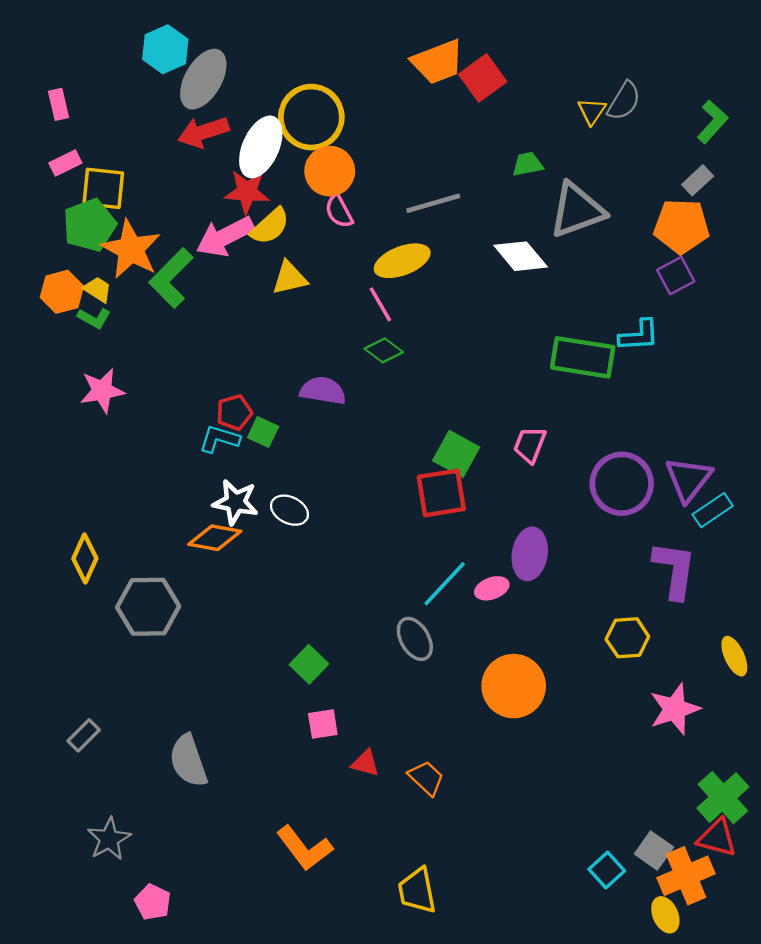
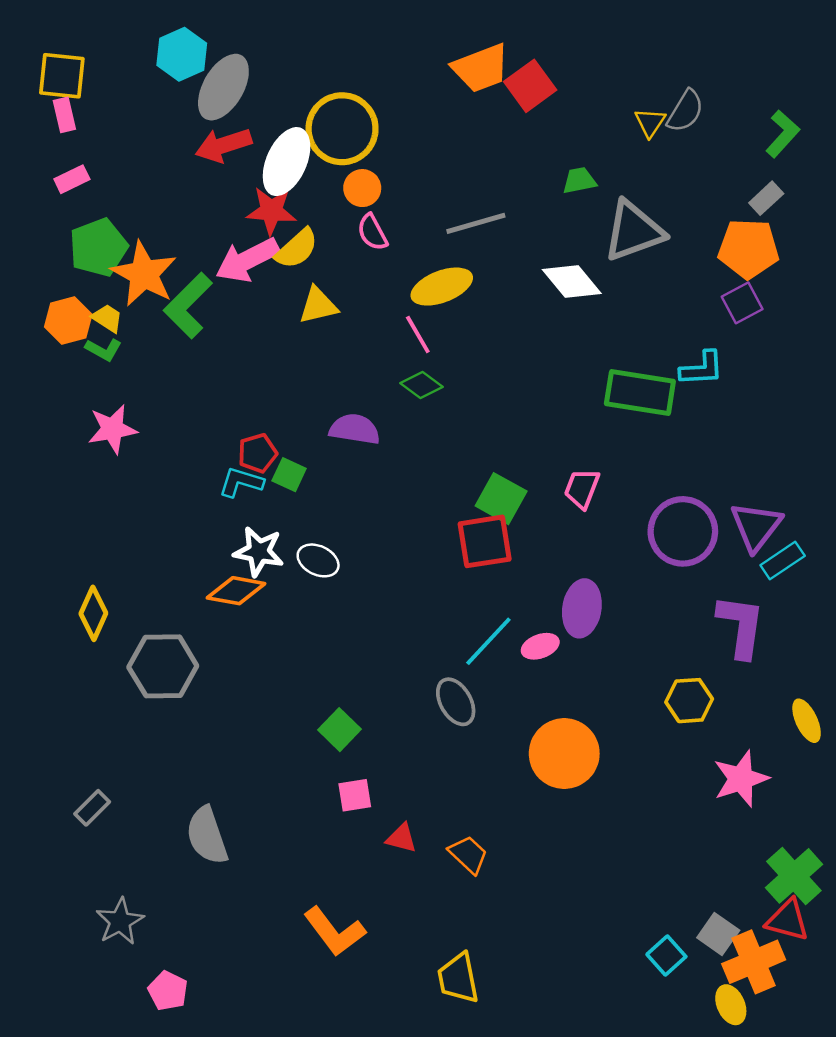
orange circle: (330, 171) -> (362, 188), size x0.7
yellow square: (103, 188) -> (62, 76), moved

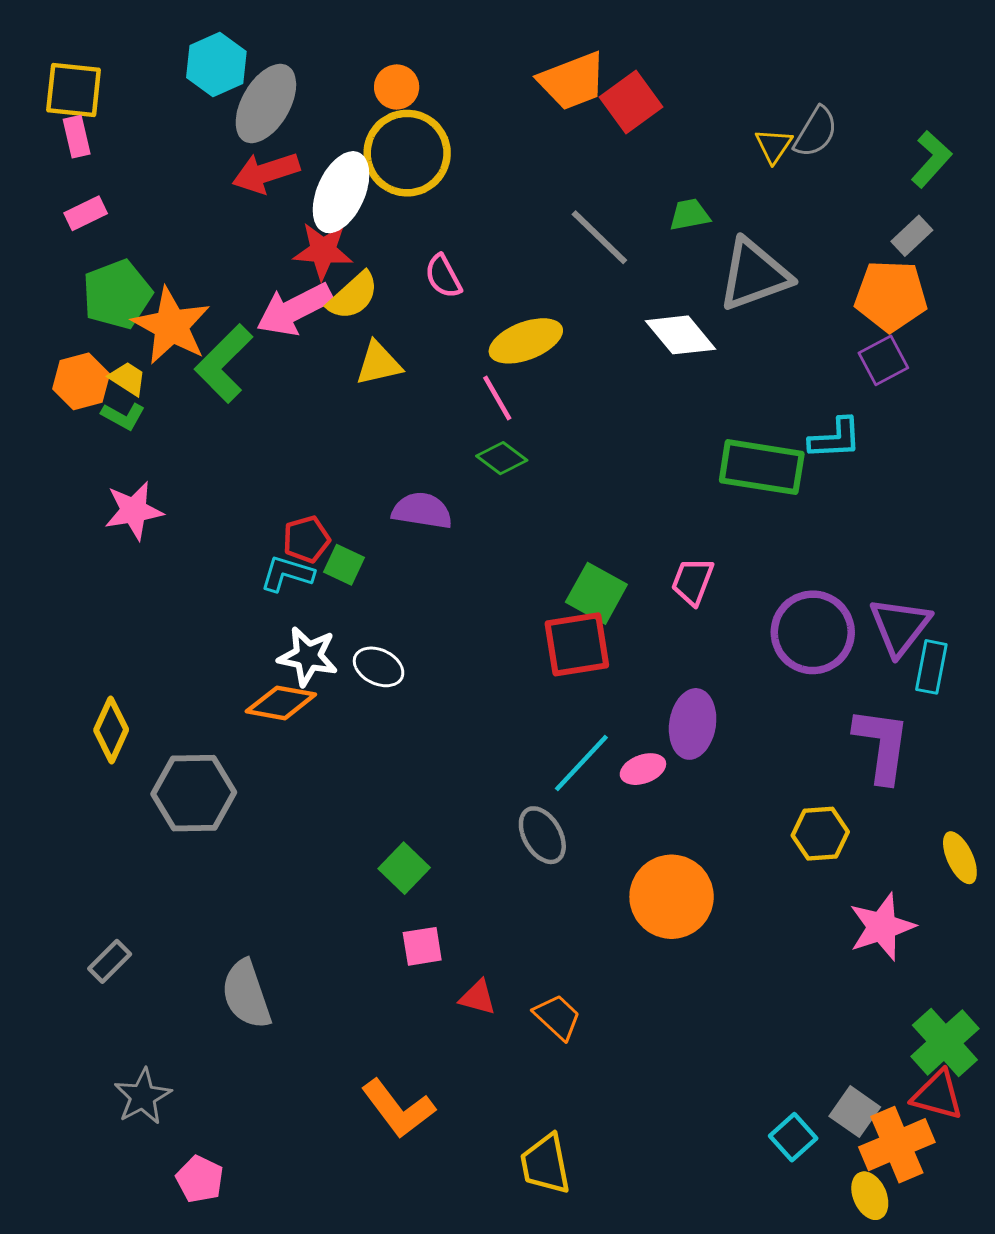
orange circle: (362, 188) -> (397, 87), moved
gray line: (476, 223) -> (599, 237), moved, turned 60
cyan rectangle: (783, 560) -> (931, 667), turned -45

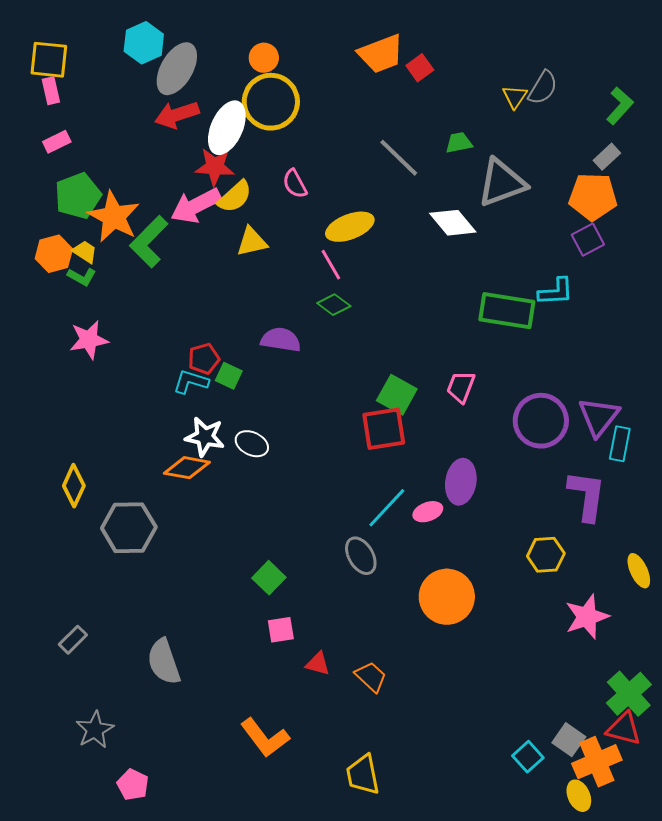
red square: (631, 102) -> (420, 68), size x0.7

